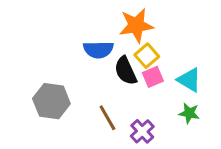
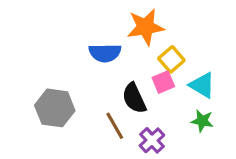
yellow square: (147, 56) -> (171, 59), moved
black semicircle: (126, 71) -> (134, 98), moved

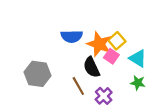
orange star: (145, 27) -> (99, 44), moved, turned 30
pink square: (163, 82) -> (111, 56), turned -32

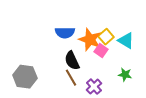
cyan triangle: (138, 58) -> (126, 41), moved
black semicircle: (92, 67) -> (72, 61), moved
gray hexagon: (37, 74) -> (25, 77), moved

